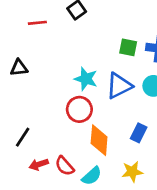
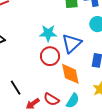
blue triangle: (119, 86) -> (72, 43), moved
black line: (23, 137) -> (16, 88), turned -49

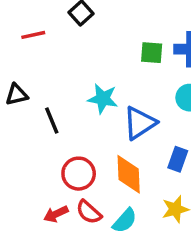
red circle: (50, 56) -> (79, 174), moved
black line: (16, 88) -> (52, 120), moved

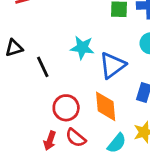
red arrow: (56, 214) -> (50, 141), turned -42
cyan semicircle: (125, 221) -> (117, 143), moved

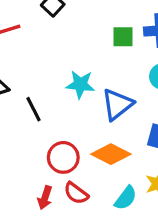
orange diamond: (106, 106) -> (111, 154), turned -56

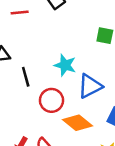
red circle: (63, 157) -> (51, 100), moved

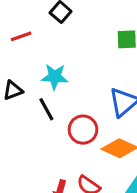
cyan star: (65, 65) -> (55, 77), moved

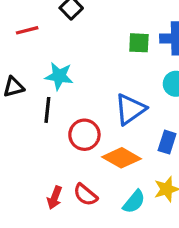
black line: (46, 109) -> (47, 110), turned 30

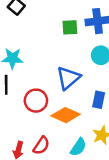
red semicircle: (85, 195) -> (41, 146), turned -90

